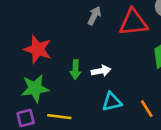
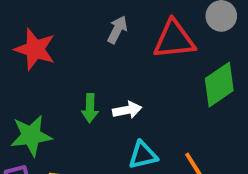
red star: (38, 49) -> (35, 49), moved

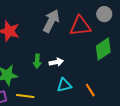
gray arrow: (117, 30) -> (51, 21), size x1.6

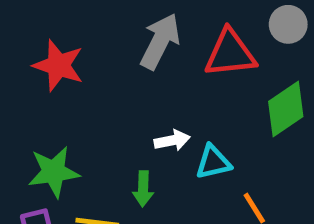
green arrow: (37, 61) -> (143, 189), moved
cyan triangle: (64, 85) -> (213, 162), moved

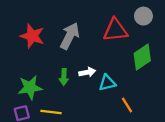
gray arrow: (160, 41) -> (70, 36), moved
green arrow: (143, 189) -> (64, 77), moved

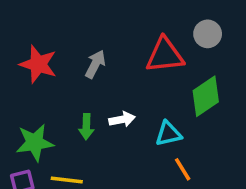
gray arrow: (70, 36) -> (95, 64), size x0.7
cyan triangle: (107, 83) -> (168, 134), moved

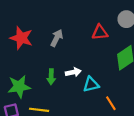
red triangle: (165, 55) -> (100, 32), size x0.7
cyan triangle: (168, 134) -> (91, 84), moved

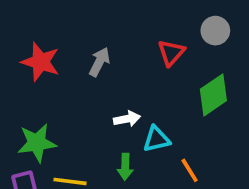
red triangle: (100, 32) -> (171, 53), turned -42
green arrow: (51, 77) -> (125, 167), moved

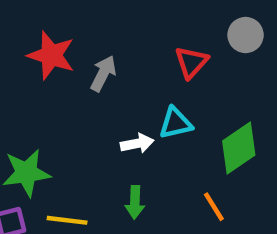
red star: (41, 62) -> (51, 55), moved
green diamond: (213, 95) -> (239, 148), moved
cyan triangle: (156, 139) -> (176, 123), moved

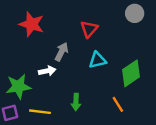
red triangle: (191, 62) -> (89, 29), moved
gray arrow: (103, 73) -> (62, 52), moved
white arrow: (137, 143) -> (47, 71), moved

